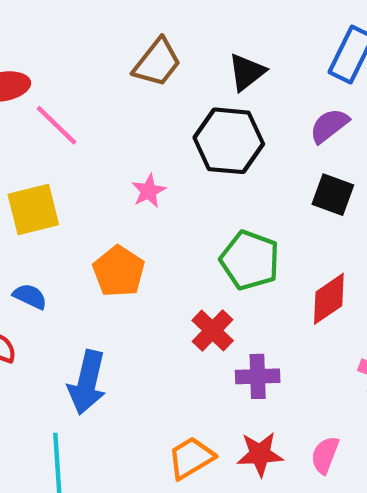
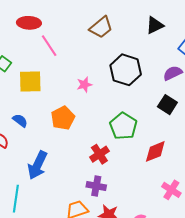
black triangle: (247, 72) -> (155, 25), moved
purple cross: (258, 376) -> (96, 186), moved

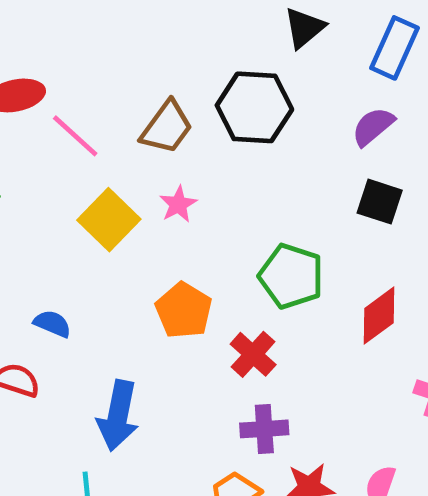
brown trapezoid: (101, 27) -> (167, 127), moved
black hexagon: (126, 70) -> (254, 107), moved
yellow square: (30, 82) -> (109, 220), moved, turned -30
orange pentagon: (63, 118) -> (184, 310), moved

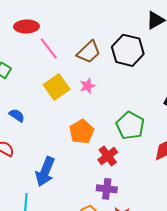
blue semicircle: (52, 324) -> (17, 115), moved

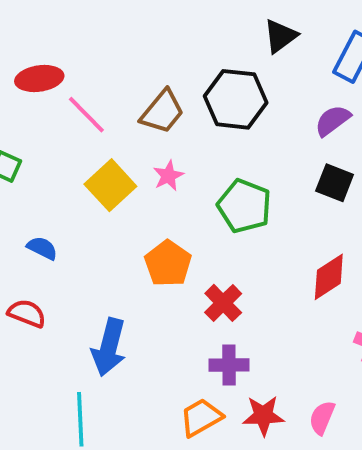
green pentagon: (130, 126) -> (244, 206), moved

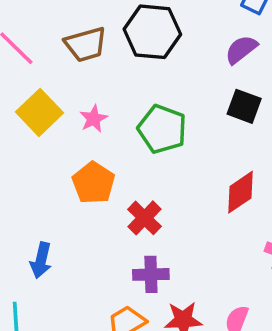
brown trapezoid: (162, 112) -> (86, 44), turned 36
pink star: (168, 176) -> (94, 119), moved
blue arrow: (109, 347) -> (41, 260), size x0.7

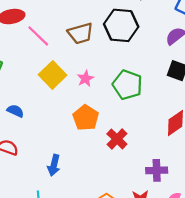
purple cross: (151, 274) -> (157, 170), moved

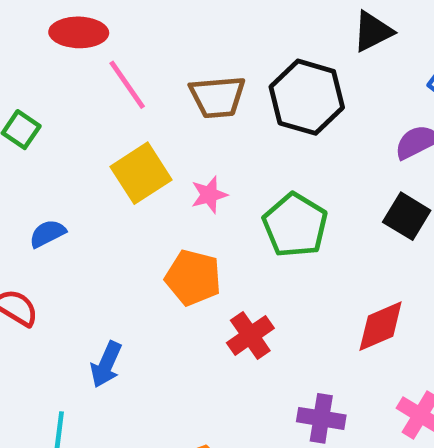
blue semicircle: (15, 111) -> (47, 234), turned -63
orange pentagon: (86, 118) -> (193, 278), turned -30

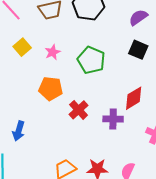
yellow square: (141, 173) -> (22, 47), size x0.7
purple cross: (321, 418) -> (113, 119), moved

